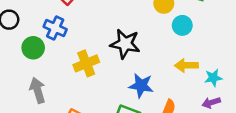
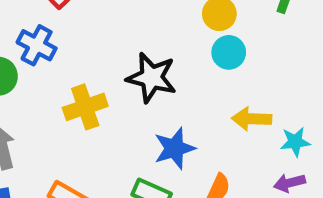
cyan circle: (182, 25) -> (229, 52), moved
blue star: (141, 86) -> (174, 148), turned -30

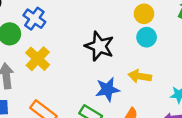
yellow cross: (85, 107) -> (38, 59), moved, turned -35
yellow arrow: (252, 119) -> (140, 76), moved

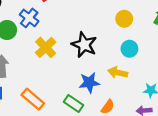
cyan circle: (147, 37) -> (129, 49), moved
yellow cross: (38, 59) -> (46, 47), moved

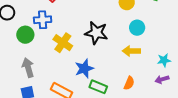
blue cross: (29, 18) -> (43, 20), turned -30
blue star: (89, 83) -> (84, 69), moved

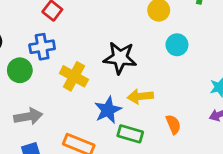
yellow arrow: (131, 51) -> (140, 96), moved
gray arrow: (28, 68) -> (28, 116), turned 102
orange semicircle: (129, 83) -> (173, 124), turned -40

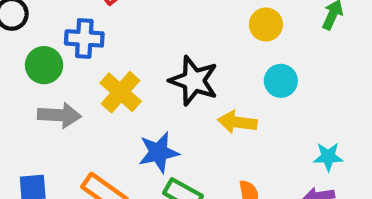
yellow arrow: (140, 96) -> (237, 122), moved
gray arrow: (28, 116) -> (59, 115), moved

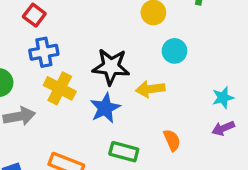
blue cross: (84, 38) -> (44, 52), moved
blue star: (159, 152) -> (105, 108), moved

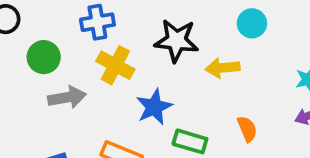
blue star: (105, 108) -> (154, 107), moved

